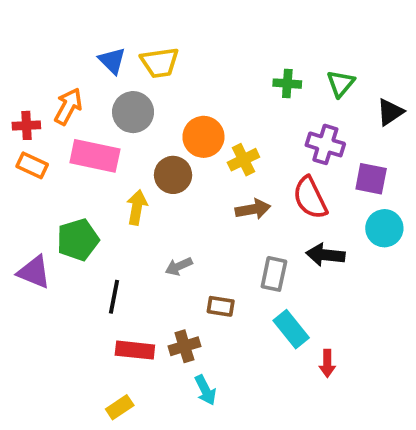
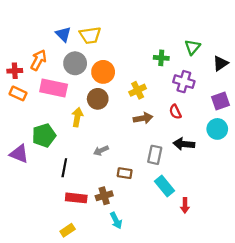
green cross: (287, 84) -> (161, 58), moved
orange circle: (203, 137) -> (103, 72), moved
purple square: (371, 179) -> (220, 101), moved, turned -30
red semicircle: (310, 198) -> (175, 112), size x0.6

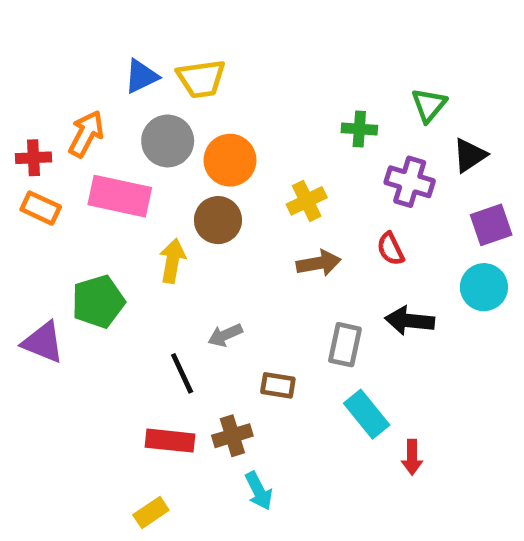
blue triangle: (63, 34) -> (141, 76), turned 49
black triangle: (220, 63) -> (470, 155), moved
black line: (64, 168) -> (182, 373), moved, turned -36

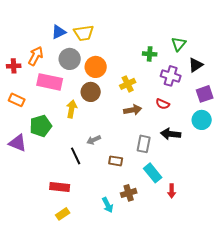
orange rectangle: (41, 208) -> (17, 100), moved
red semicircle: (391, 249) -> (163, 104), turned -40
brown cross: (232, 436) -> (129, 193), moved
red rectangle: (170, 441) -> (60, 187), moved

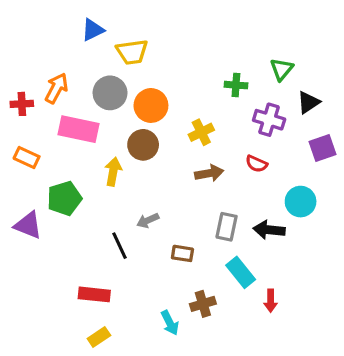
blue triangle: (59, 32) -> (93, 30), moved
cyan circle: (202, 120) -> (301, 202), moved
black arrow: (171, 134) -> (269, 230), moved

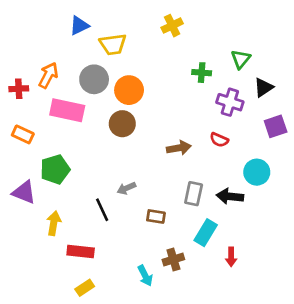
yellow cross: (201, 132) -> (172, 26), moved
yellow arrow: (113, 172) -> (54, 223), moved
cyan rectangle: (241, 272) -> (206, 233), turned 70

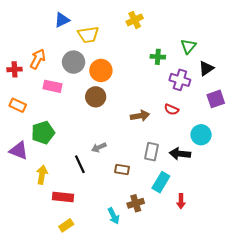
pink rectangle: (67, 110) -> (52, 86), size x0.7

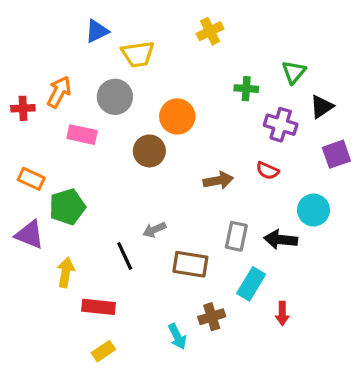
orange circle: (101, 70) -> (177, 116), moved
orange rectangle: (18, 105) -> (31, 179), moved
brown rectangle: (122, 170) -> (190, 264), size x1.5

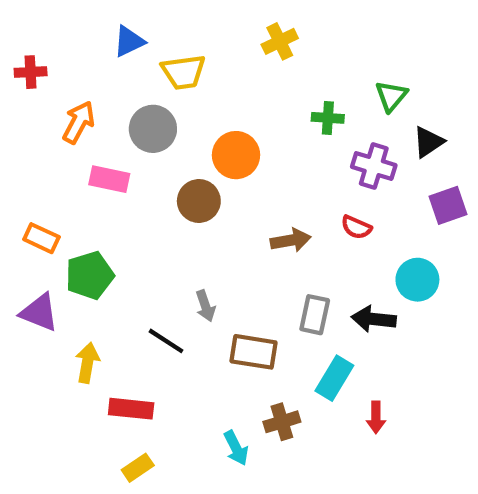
red cross: (23, 108) -> (31, 72), moved
gray arrow: (154, 230) -> (205, 306), turned -85
black line: (125, 256) -> (166, 341), turned -32

